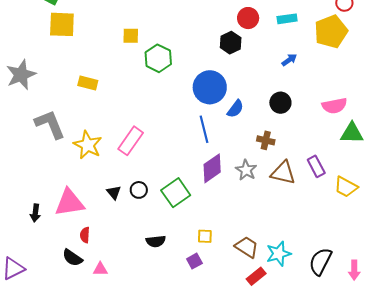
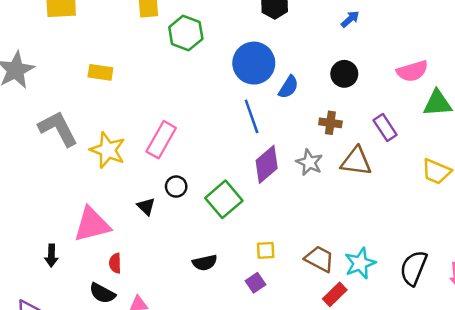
purple rectangle: (316, 166) -> (385, 128), moved
black circle: (139, 190) -> (176, 187), moved
black arrow: (35, 213) -> (51, 255), moved

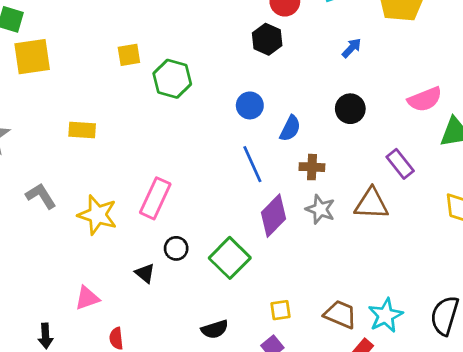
blue circle: (254, 63) -> (250, 105), size x0.6
brown cross: (330, 123) -> (312, 167), moved
gray L-shape: (58, 129) -> (41, 196), size x0.7
pink triangle: (92, 225) -> (87, 298), size x0.6

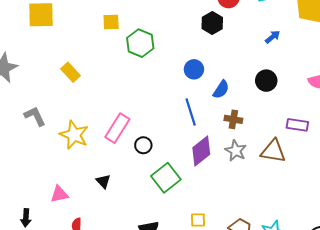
yellow rectangle: (82, 130) -> (71, 72), turned 36
purple rectangle: (400, 164) -> (297, 125), turned -50
black circle: (176, 248) -> (143, 145), moved

